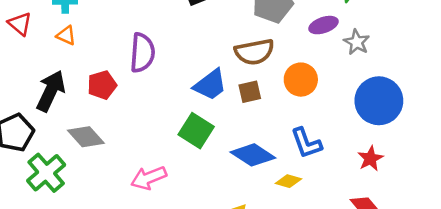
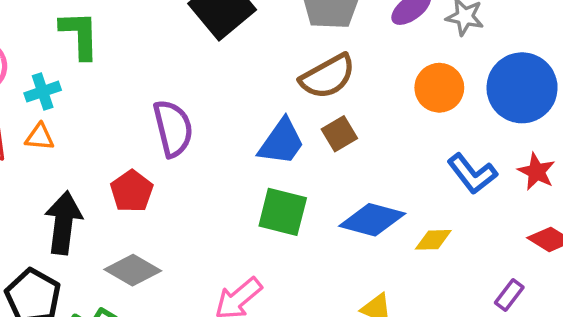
orange triangle: (66, 35) -> (40, 137), moved
orange circle: (301, 80) -> (439, 88), moved
blue L-shape: (306, 143) -> (472, 174), moved

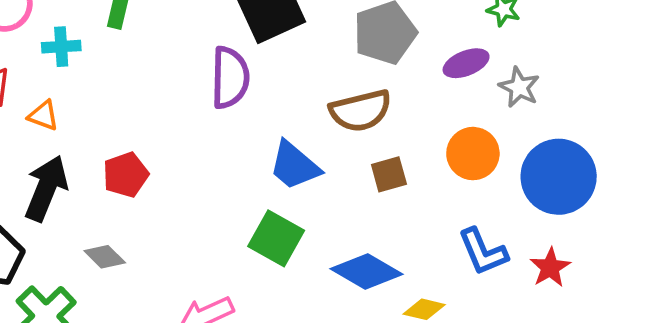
purple semicircle: (173, 128) -> (230, 78), moved
brown square: (339, 134) -> (389, 174), moved
orange triangle: (40, 137) -> (43, 116), moved
blue trapezoid: (281, 142) -> (294, 166), turned 80
gray diamond: (133, 270) -> (105, 257), size x0.7

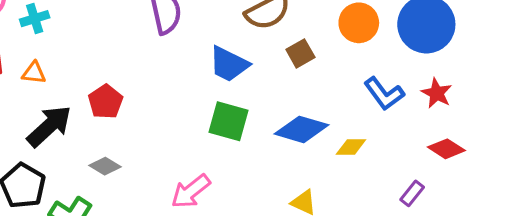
black arrow: (46, 188) -> (49, 126), turned 39

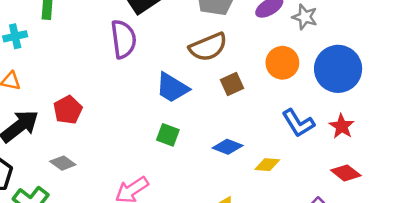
green square: (229, 121) -> (168, 135), size x0.7
blue diamond: (302, 129) -> (228, 147), size x0.7

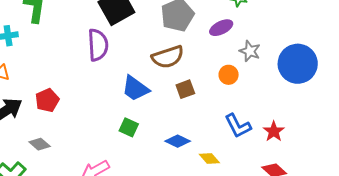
gray star: (305, 17) -> (250, 51), moved
orange circle: (282, 63) -> (229, 75), size x0.7
blue circle: (338, 69) -> (298, 64), moved
yellow diamond: (267, 165) -> (209, 159), turned 40

